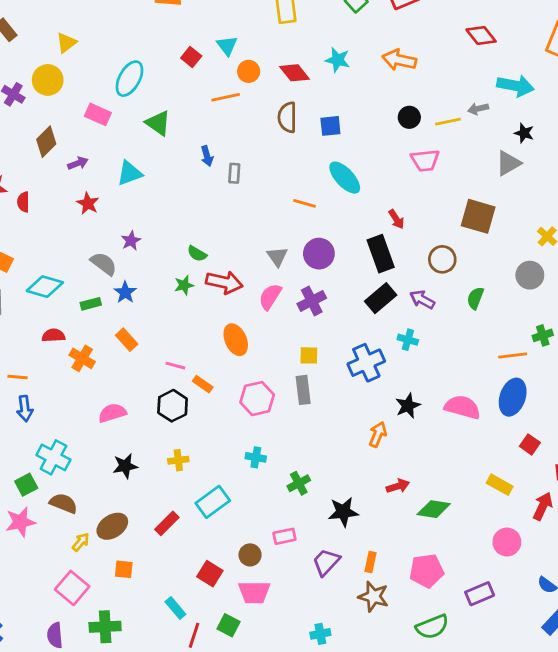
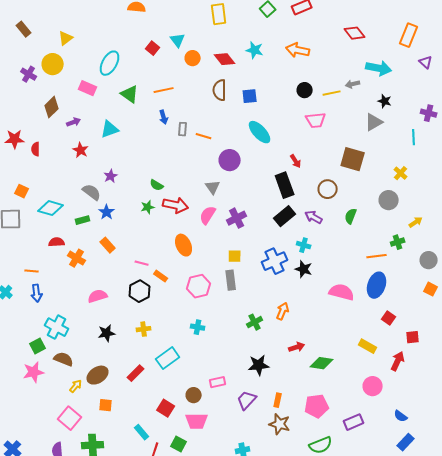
orange line: (226, 97) -> (164, 90), moved
orange line: (305, 203) -> (204, 136), moved
purple circle: (319, 254) -> (230, 160), moved
black star: (408, 406) -> (304, 269), moved, turned -30
green cross: (299, 483) -> (255, 322), moved

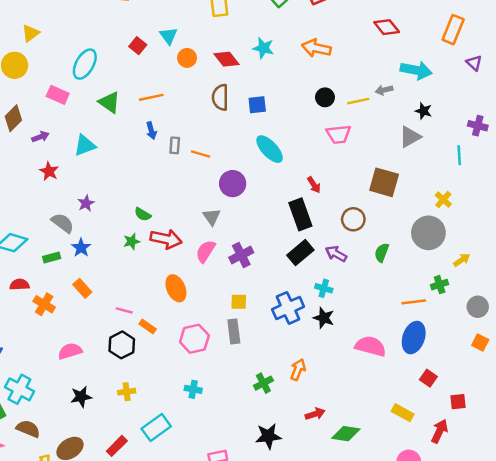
gray circle: (389, 200) -> (428, 233), size x1.4

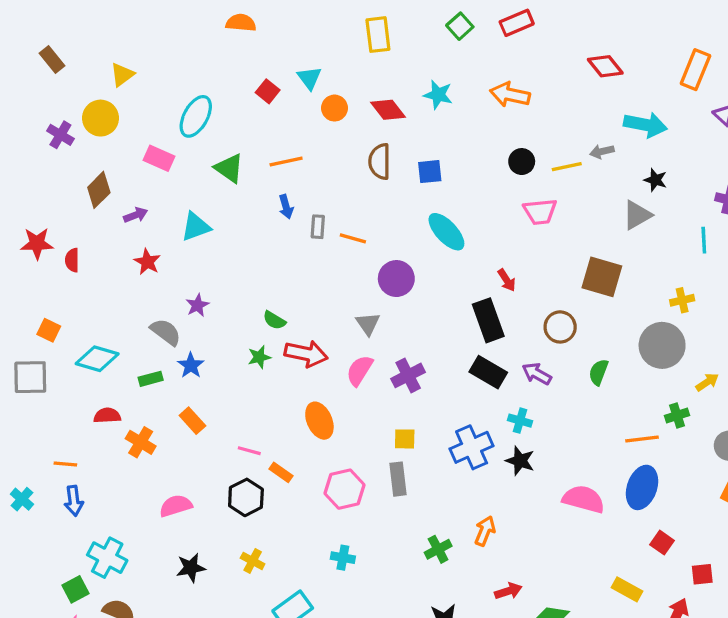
yellow cross: (443, 200) -> (682, 300), turned 35
black rectangle: (300, 253) -> (488, 372), turned 70
yellow cross: (127, 392) -> (253, 561), turned 35

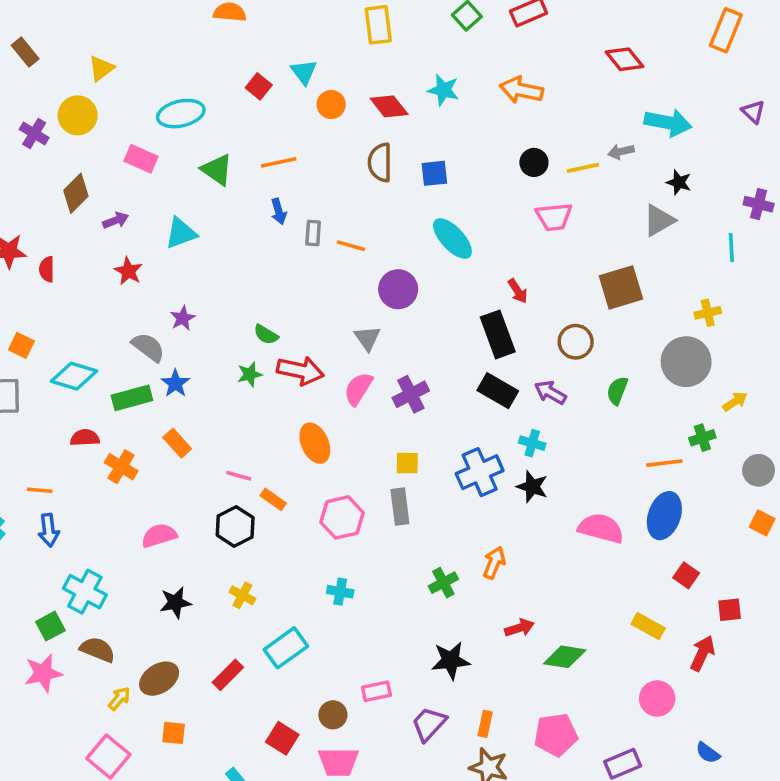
orange rectangle: (695, 70) -> (726, 30), moved
cyan ellipse: (196, 116) -> (181, 114), turned 48
brown square: (602, 277) -> (621, 287), turned -33
green rectangle: (151, 379) -> (132, 398), size x1.5

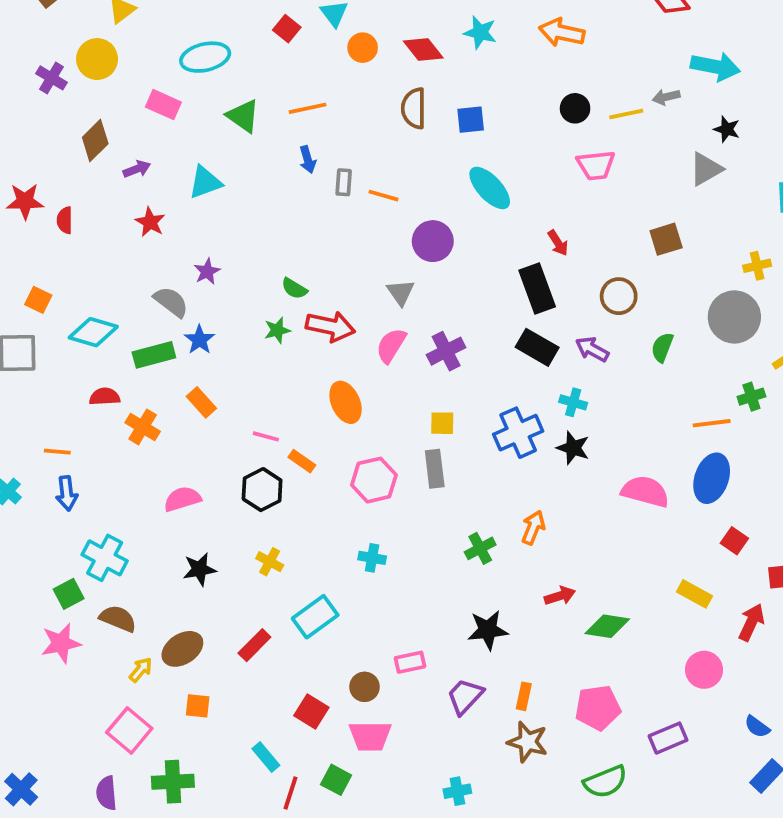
brown square: (621, 287) -> (666, 239), size x0.7

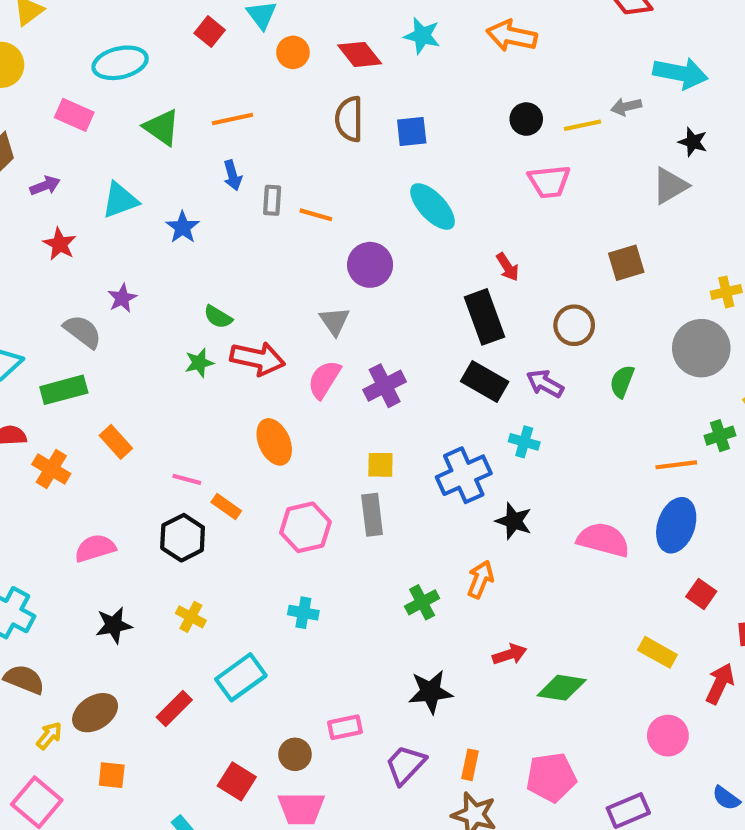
blue star: (199, 340) -> (183, 227), moved
black star: (573, 448) -> (514, 521), moved

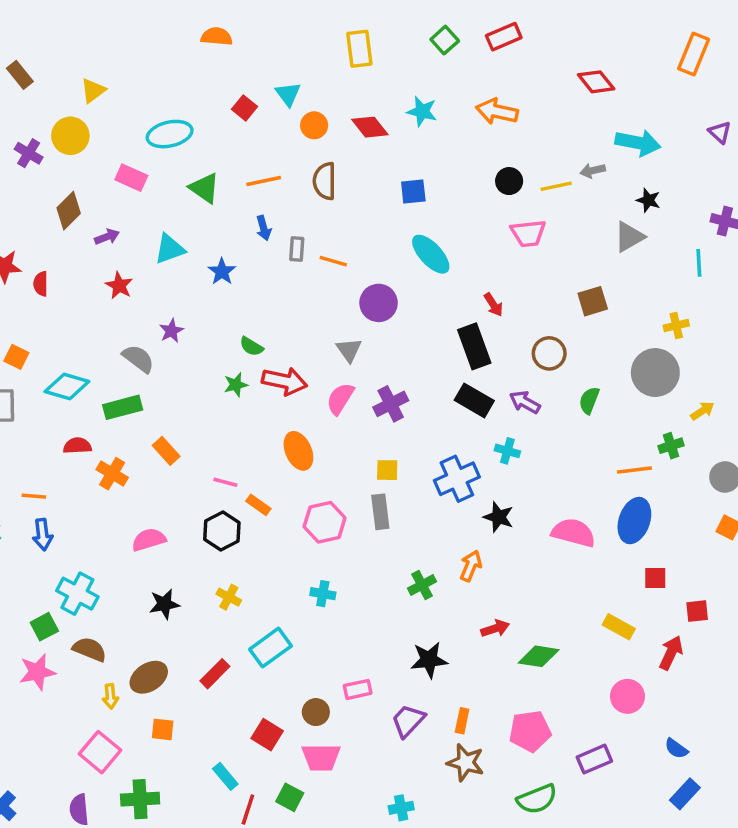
brown semicircle: (349, 119) -> (325, 181), moved
red square: (701, 594) -> (655, 578), turned -35
yellow arrow: (49, 736) -> (110, 696), turned 135

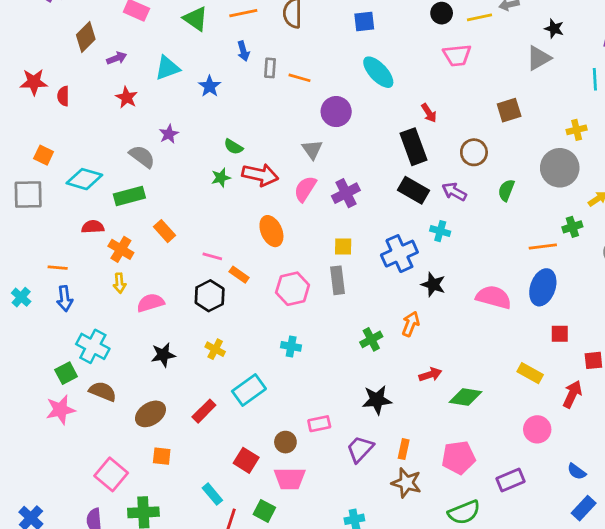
yellow arrow: (110, 696) -> (120, 283), moved

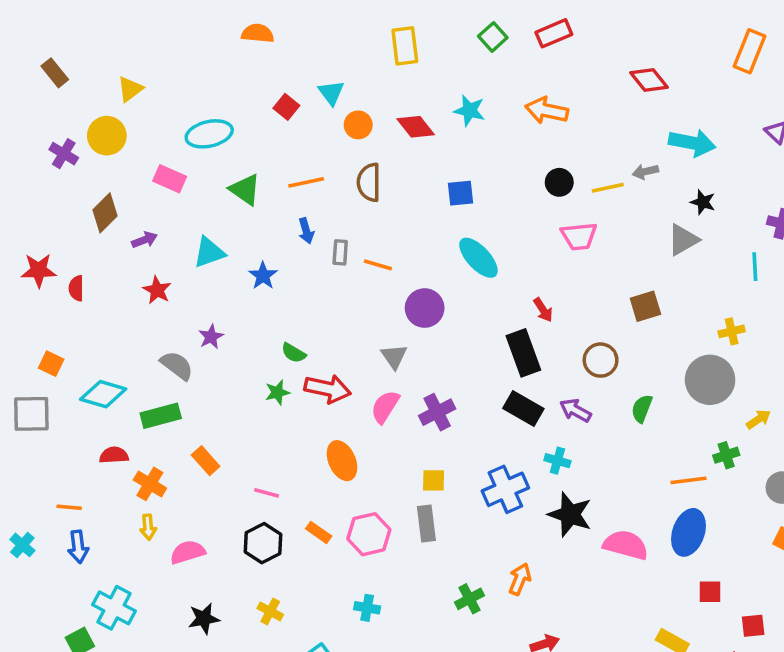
orange rectangle: (239, 275) -> (319, 532), moved
black star: (433, 285) -> (570, 514), moved, size x1.4

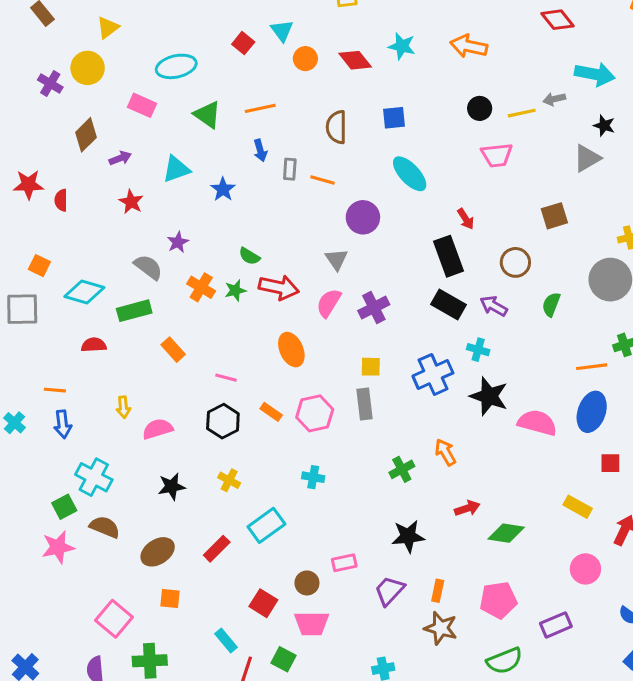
brown semicircle: (369, 182) -> (336, 127), moved
orange cross: (150, 484) -> (201, 287), moved
orange arrow: (520, 579) -> (445, 452), turned -52

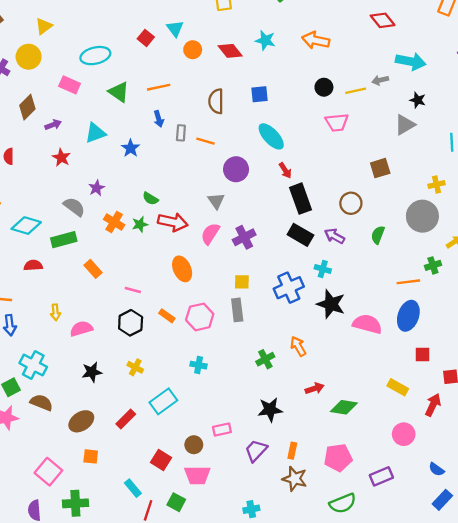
red arrow: (466, 219) -> (285, 170), moved

